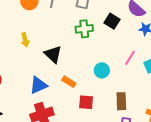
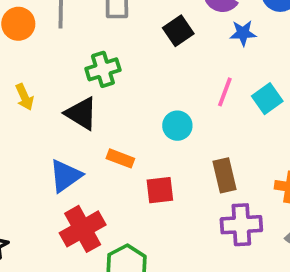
black square: (112, 21) -> (178, 31), turned 35
green cross: (84, 29) -> (103, 69), moved

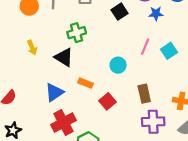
red square: (160, 190) -> (107, 101), turned -35

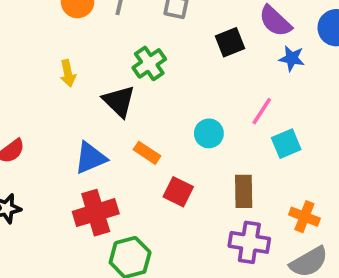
green cross: (77, 33) -> (149, 63), turned -30
cyan square: (169, 51) -> (286, 144), moved
red square: (107, 101) -> (178, 192), turned -35

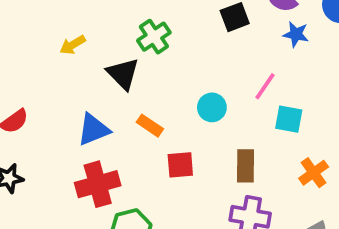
yellow arrow: (68, 73) -> (73, 45), turned 70
cyan square: (286, 144) -> (289, 119), turned 32
red square: (178, 192) -> (180, 165), turned -32
orange cross: (304, 217) -> (314, 173), moved, turned 32

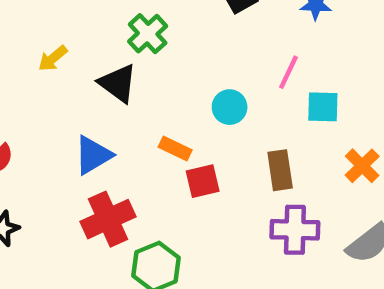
orange rectangle: (150, 126) -> (175, 148), moved

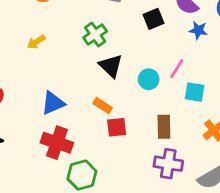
black triangle: (118, 83) -> (111, 66), moved
cyan circle: (230, 107) -> (149, 79), moved
red cross: (108, 219) -> (57, 143), turned 36

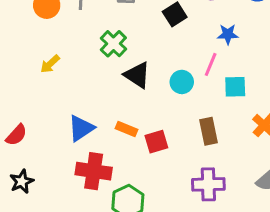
blue star: (198, 30) -> (228, 34), moved
orange rectangle: (103, 106) -> (127, 129), moved
purple cross: (168, 164) -> (208, 184), moved

